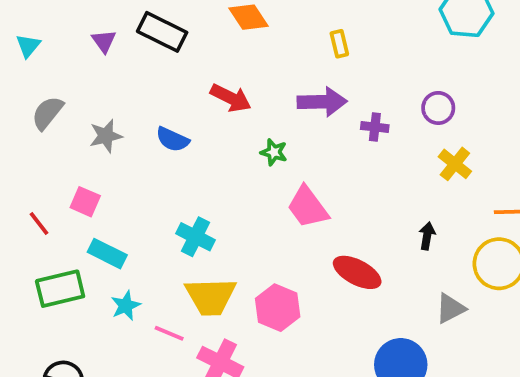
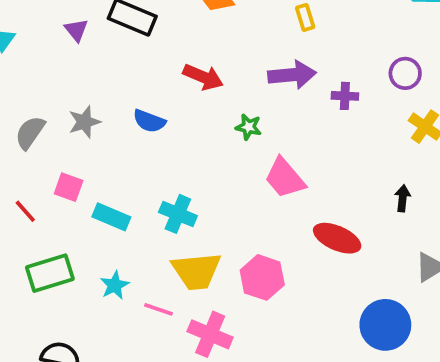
gray semicircle: (47, 113) -> (30, 133), moved
cyan rectangle: (107, 254) -> (111, 217), moved

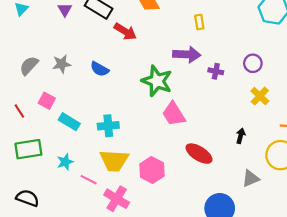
red arrow: (203, 77) -> (125, 32), moved
green star: (249, 127) -> (157, 81), size x2.0
cyan cross: (178, 214) -> (108, 126), turned -36

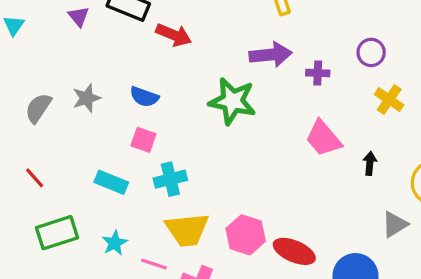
pink square: (47, 101) -> (143, 140), moved
pink trapezoid: (174, 114) -> (323, 138), moved
red ellipse: (199, 154) -> (294, 251), moved

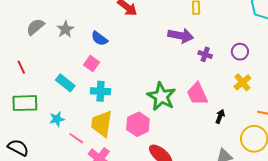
gray star: (86, 98) -> (65, 29), turned -30
green star: (232, 101) -> (161, 96), moved
yellow trapezoid: (187, 230) -> (102, 124), turned 88
pink hexagon: (246, 235) -> (138, 124), moved

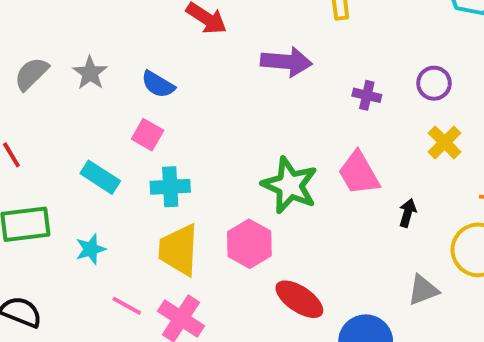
purple arrow: (181, 36) -> (286, 62), moved
pink line: (76, 138) -> (127, 306), moved

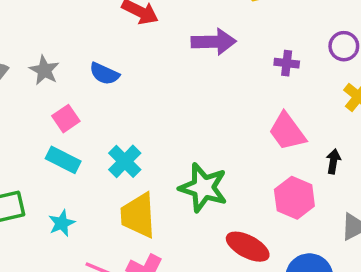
pink square: (148, 135) -> (66, 119), moved, turned 32
green star: (290, 185) -> (203, 188), moved
cyan cross: (170, 187) -> (125, 161), turned -36
pink hexagon: (249, 244) -> (294, 198), moved

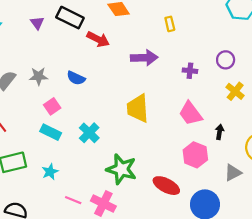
gray star: (44, 70) -> (38, 76), turned -30
green star: (203, 188) -> (121, 169), moved
yellow trapezoid: (138, 215) -> (138, 108), moved

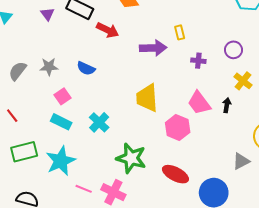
yellow rectangle: (170, 24) -> (180, 32), moved
black arrow: (220, 132) -> (227, 105), moved
pink hexagon: (195, 155) -> (178, 128), moved
cyan star: (50, 172) -> (61, 161), size x1.8

